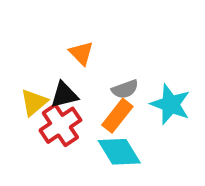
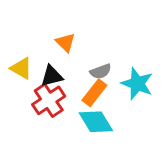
yellow triangle: (34, 102) -> (21, 68), moved, turned -50

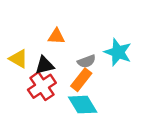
orange triangle: (65, 42) -> (56, 36), turned -42
cyan star: (137, 84) -> (118, 52), moved

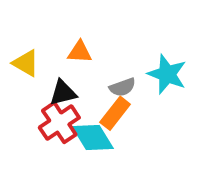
yellow triangle: (18, 59) -> (26, 63), moved
cyan diamond: (83, 105) -> (93, 137), moved

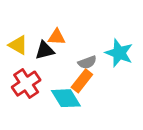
black triangle: (63, 93) -> (45, 50), moved
red cross: (59, 123) -> (26, 84), moved

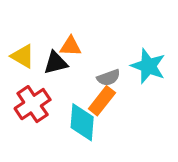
cyan diamond: (66, 98) -> (82, 122), turned 36

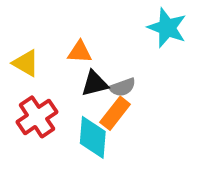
black triangle: (56, 63) -> (95, 84), moved
cyan star: (148, 66) -> (167, 28), moved

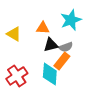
cyan star: (167, 28) -> (71, 20), moved, turned 30
red cross: (37, 117) -> (17, 76), moved

